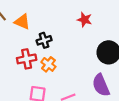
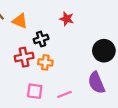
red star: (85, 20) -> (67, 19), moved
orange cross: (48, 64) -> (45, 62), turned -32

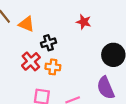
red star: (67, 19) -> (84, 22), moved
red cross: (24, 57) -> (31, 61), turned -30

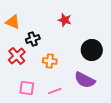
orange cross: (53, 67) -> (50, 61), moved
purple semicircle: (106, 88) -> (85, 80), turned -40

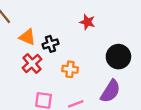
orange triangle: (13, 22) -> (27, 37), moved
purple semicircle: (85, 80) -> (110, 91), turned -85

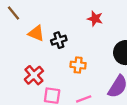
red cross: (32, 64) -> (34, 75), moved

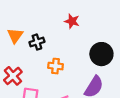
orange triangle: (36, 33) -> (15, 35), turned 42

